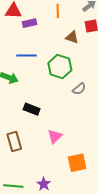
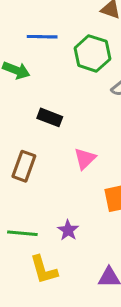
brown rectangle: (14, 142) -> (24, 166), turned 36

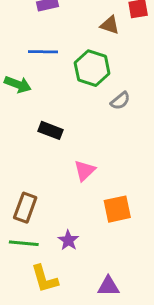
brown rectangle: (24, 166) -> (25, 208), moved

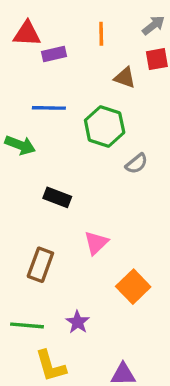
brown rectangle: (25, 208) -> (40, 265), moved
orange square: (117, 209) -> (133, 287), turned -32

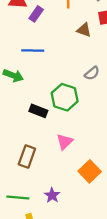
purple rectangle: (54, 54) -> (36, 14), turned -42
green hexagon: (105, 126) -> (65, 97), moved
gray semicircle: (137, 164) -> (92, 73), moved

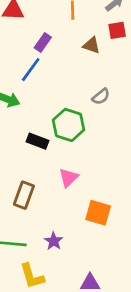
purple rectangle: (36, 14) -> (43, 43), moved
blue line: (33, 50) -> (31, 70), turned -55
orange square: (90, 171) -> (98, 213), turned -30

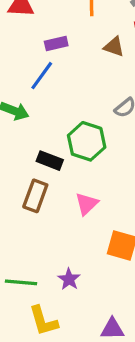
purple rectangle: (43, 43) -> (56, 44), turned 42
brown rectangle: (24, 195) -> (35, 196), moved

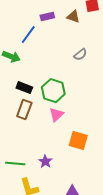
purple rectangle: (56, 44) -> (47, 17), moved
green hexagon: (87, 141) -> (53, 91), moved
black rectangle: (50, 161) -> (24, 88), moved

